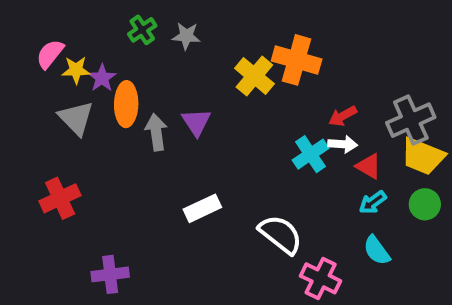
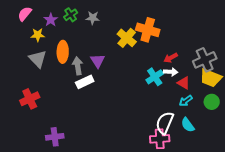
pink semicircle: (50, 54) -> (25, 14), moved
purple star: (102, 78) -> (51, 20), moved
white rectangle: (202, 208) -> (85, 82), moved
white semicircle: (281, 234) -> (165, 123), moved, turned -105
pink cross: (321, 278) -> (160, 139), turned -30

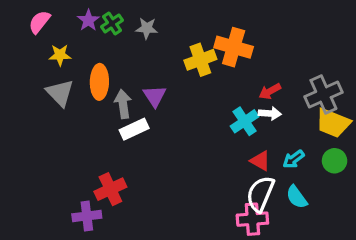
purple star: (51, 20) -> (88, 20), moved
yellow cross: (127, 38) -> (200, 60), turned 30
red triangle: (184, 83) -> (260, 161), moved
red cross: (30, 99) -> (110, 189), moved

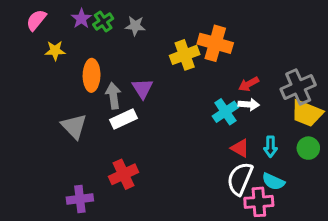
gray triangle: (60, 93) -> (74, 126), moved
cyan arrow: (293, 159) -> (270, 147), turned -54
red cross: (110, 189) -> (124, 174), moved
cyan semicircle: (297, 197) -> (273, 182), turned -30
pink cross: (252, 219) -> (259, 202), moved

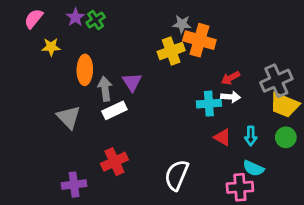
gray star: (135, 26) -> (182, 24), moved
cyan cross: (225, 112) -> (209, 104), turned 30
white semicircle: (240, 179) -> (177, 175), moved

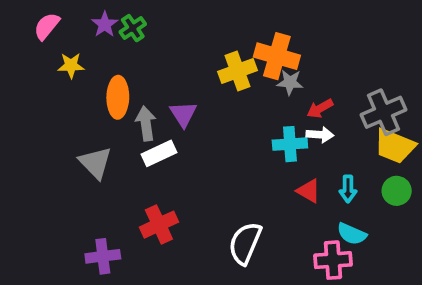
gray star: (182, 24) -> (290, 82), moved

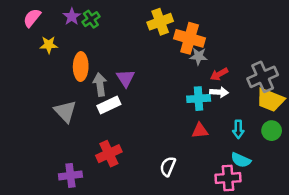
yellow cross: (238, 71) -> (160, 22), moved
red triangle: (309, 191) -> (200, 131), moved, turned -36
white semicircle: (245, 243) -> (168, 166), size x0.7

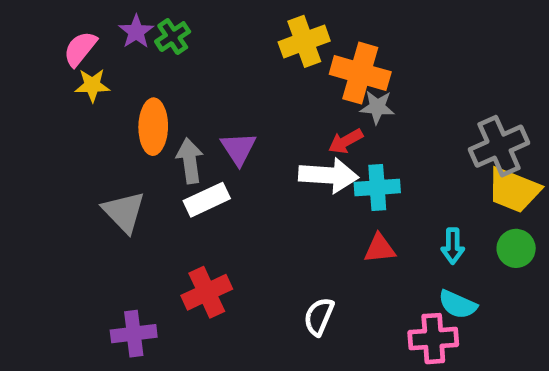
pink semicircle: (32, 18) -> (80, 49), moved
red arrow: (219, 74) -> (346, 141), moved
white arrow: (219, 92) -> (329, 175), moved, size x1.6

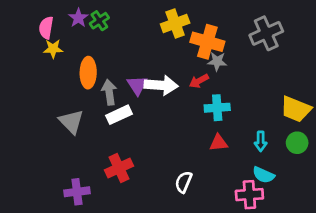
pink semicircle: (80, 49) -> (46, 28), turned -30
gray cross: (499, 146) -> (266, 33), moved
white arrow: (329, 175) -> (161, 85), moved

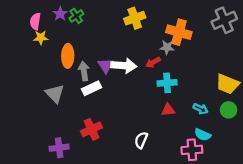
gray cross: (266, 33) -> (224, 20), moved
orange cross: (207, 42) -> (179, 32), moved
cyan arrow: (261, 141) -> (201, 109), turned -64

